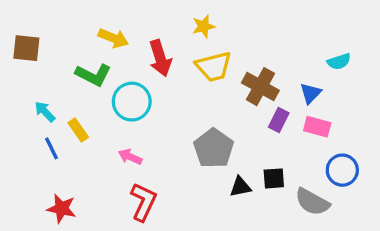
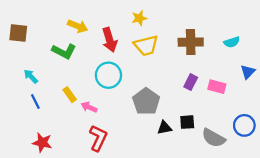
brown cross: (260, 87) -> (191, 42), moved, turned -30
blue triangle: (311, 93) -> (248, 72), moved
cyan circle: (132, 102) -> (108, 75), moved
yellow rectangle: (78, 130) -> (70, 95), moved
blue circle: (342, 170) -> (244, 125), moved

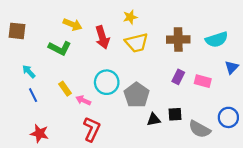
cyan semicircle: (232, 42) -> (217, 39), size x1.5
cyan circle: (108, 75) -> (107, 82), moved

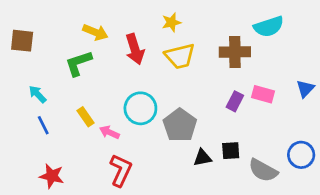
cyan semicircle: (217, 39) -> (269, 27), moved
green L-shape: (60, 48) -> (78, 63), turned 135
pink rectangle: (203, 81) -> (263, 94), moved

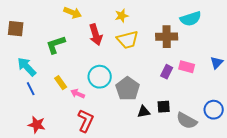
yellow arrow: (95, 32) -> (73, 13), moved
cyan arrow: (38, 94) -> (27, 67), size x1.5

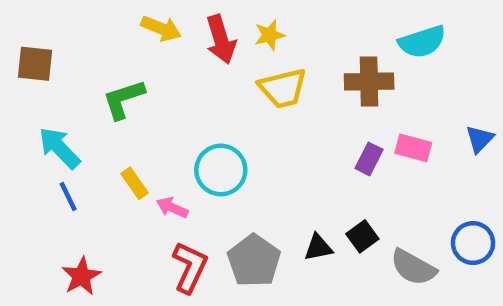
red arrow: (96, 35) -> (221, 39), moved
gray pentagon: (128, 89) -> (254, 261), moved
black square: (164, 107) -> (362, 236), turned -32
red star: (37, 125) -> (81, 276), turned 30

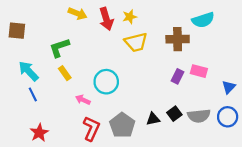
blue triangle: (480, 139) -> (229, 87), moved
yellow rectangle: (135, 183) -> (65, 73), moved
gray semicircle: (413, 267) -> (199, 116), moved, turned -35

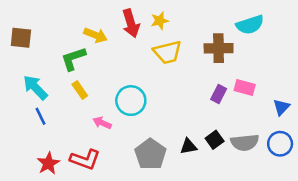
yellow arrow: (77, 14) -> (96, 35), moved
red L-shape: (91, 129) -> (85, 159), moved, turned 85

